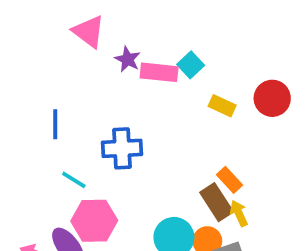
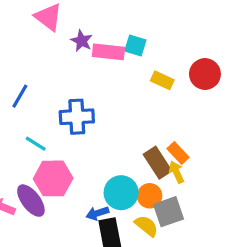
cyan square: (191, 65) -> (135, 46), turned -30
blue line: (55, 124) -> (20, 96), turned 30
orange rectangle: (230, 180) -> (178, 153), moved

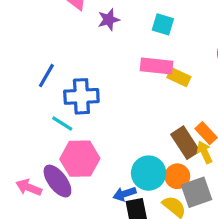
purple star: (82, 41) -> (109, 20), turned 30
pink rectangle: (108, 52) -> (157, 66), moved
yellow rectangle: (162, 80) -> (179, 77), moved
blue cross: (77, 117) -> (81, 96), moved

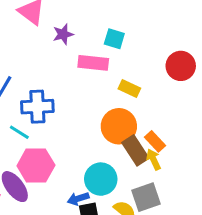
pink rectangle: (157, 66) -> (93, 63), moved
orange circle: (177, 176) -> (119, 126), moved, size x1.5

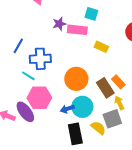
purple star: (63, 34) -> (59, 24), moved
orange circle: (119, 126) -> (76, 79), moved
yellow arrow: (154, 159) -> (119, 103), moved
blue arrow: (78, 199) -> (67, 109), moved

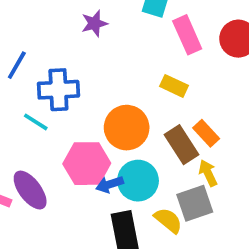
pink rectangle: (77, 30) -> (187, 35), moved, turned 60
yellow rectangle: (101, 47) -> (174, 86), moved
pink hexagon: (39, 98) -> (87, 164), moved

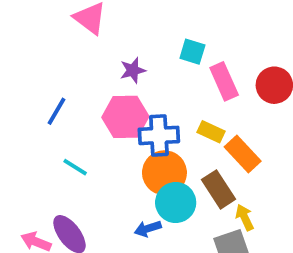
blue cross: (58, 90) -> (159, 135), moved
orange rectangle: (206, 133) -> (243, 154), moved, size x1.4
pink hexagon: (87, 164) -> (125, 117), moved
cyan circle: (138, 181) -> (176, 203), moved

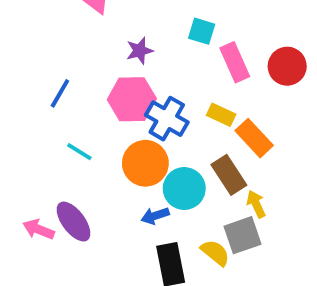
blue cross: (159, 135) -> (167, 119), turned 33
orange circle: (164, 173) -> (145, 163), moved

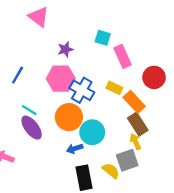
red circle: (287, 66) -> (154, 77), moved
brown rectangle: (229, 175) -> (138, 124), moved
purple ellipse: (74, 222) -> (32, 128), moved

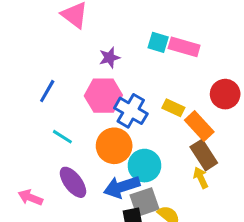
pink rectangle: (123, 56) -> (184, 47), moved, turned -50
purple ellipse: (32, 128) -> (73, 182), moved
blue arrow: (75, 149) -> (122, 187), size x1.6
gray square: (127, 160) -> (144, 202), moved

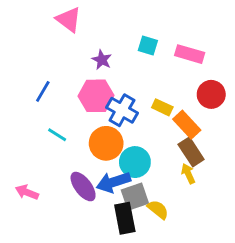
pink rectangle: (184, 47) -> (190, 54), moved
purple star: (110, 58) -> (102, 60), turned -30
purple ellipse: (73, 182) -> (83, 187), moved

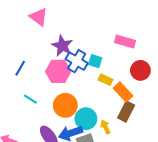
cyan square: (148, 45) -> (95, 61), moved
purple star: (102, 60) -> (62, 46), size x1.5
blue cross: (122, 110) -> (77, 61), moved
brown rectangle: (191, 152) -> (126, 112), turned 60
yellow arrow: (188, 174) -> (105, 127), moved

